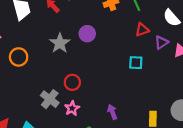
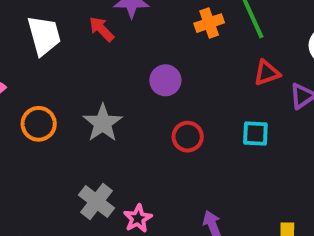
gray star: (60, 43) -> (103, 123), moved
red circle: (72, 82) -> (188, 137), moved

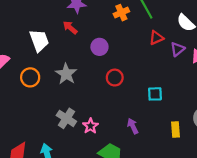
red arrow: (102, 29) -> (70, 28), moved
white trapezoid: (44, 35) -> (39, 41), moved
cyan square: (255, 134) -> (155, 94), moved

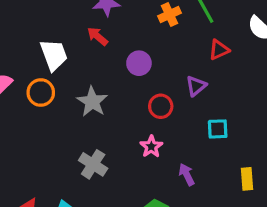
purple triangle: (178, 49) -> (196, 86), moved
orange circle: (30, 77) -> (41, 93), moved
pink star: (90, 126) -> (151, 147), moved

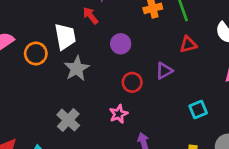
white trapezoid: (54, 55) -> (65, 37), moved
cyan square: (218, 129) -> (198, 109), moved, turned -30

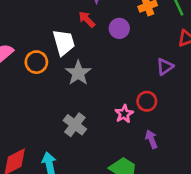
purple circle: (121, 44) -> (119, 28), moved
red circle: (132, 82) -> (147, 101), moved

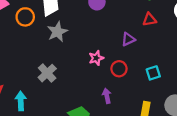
red circle: (147, 101) -> (119, 69), moved
pink star: (124, 114) -> (96, 58), moved

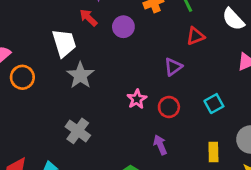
orange circle: (25, 17) -> (22, 77), moved

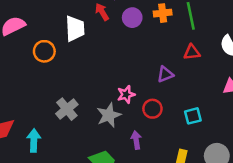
purple circle: (123, 27) -> (132, 18), moved
gray star: (80, 75) -> (109, 115), moved
orange circle: (22, 77) -> (44, 51), moved

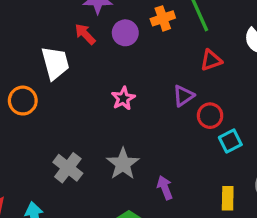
pink star: (126, 94) -> (123, 98), moved
red circle: (152, 109) -> (210, 116), moved

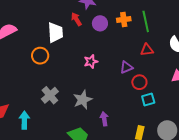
orange circle: (23, 101) -> (40, 56), moved

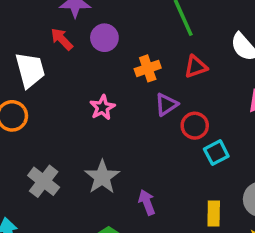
orange cross: (124, 20) -> (148, 68), moved

